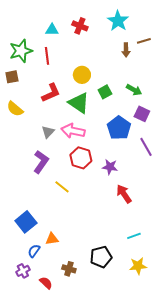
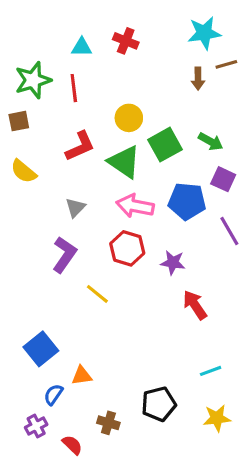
cyan star: (118, 21) -> (204, 33), moved, turned 30
green square: (105, 92) -> (165, 145), size x1.5
blue pentagon: (119, 128) -> (187, 201), turned -30
pink arrow: (73, 131) -> (135, 206), moved

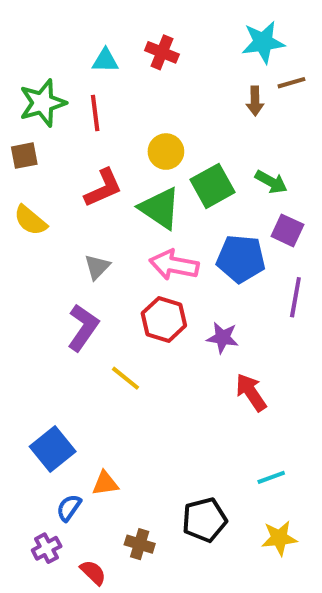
purple line: (229, 231) -> (295, 297), turned 40

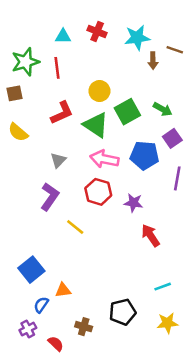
cyan star: (263, 42) -> (137, 38), moved
brown line: (291, 83) -> (175, 50), turned 35
purple square: (287, 230) -> (172, 138), turned 30

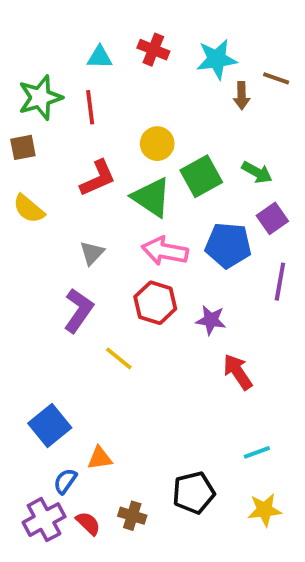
purple cross: (28, 329) -> (44, 520), size x1.5
red semicircle: (56, 344) -> (88, 523), moved

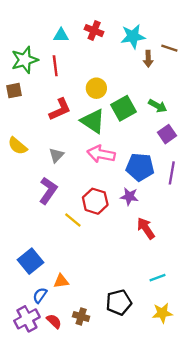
yellow semicircle: (29, 209) -> (18, 146), moved
blue pentagon: (228, 245) -> (140, 167), moved
red hexagon: (155, 303) -> (95, 201), moved

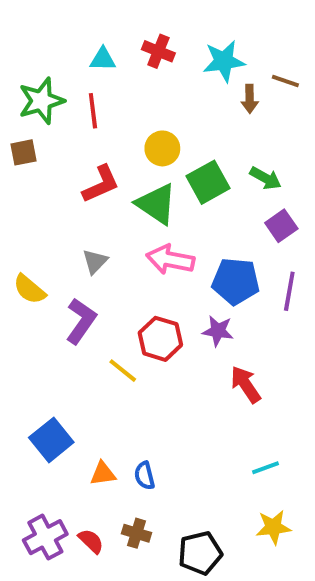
yellow semicircle: (18, 146) -> (29, 289), moved
blue semicircle: (40, 295) -> (145, 476), moved, turned -49
black pentagon: (119, 302) -> (200, 553), moved

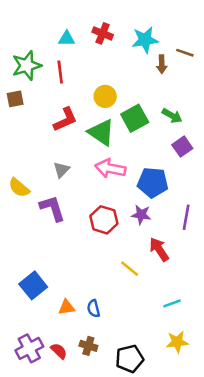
purple line: (289, 291) -> (186, 217), moved
purple L-shape: (81, 321) -> (52, 208), turned -52
yellow line: (123, 371) -> (130, 269), moved

